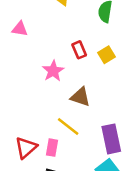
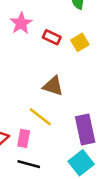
red rectangle: (79, 50) -> (52, 37), turned -42
pink star: (53, 71) -> (21, 23), moved

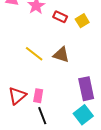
yellow line: (40, 117) -> (34, 54), moved
black line: (29, 164) -> (42, 116), turned 54

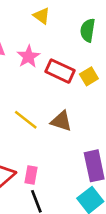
red rectangle: (60, 17) -> (60, 71), size x1.5

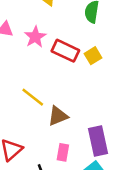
brown triangle: (61, 121) -> (58, 116), moved, turned -40
pink rectangle: (31, 175) -> (63, 152), moved

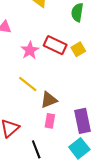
pink star: (35, 37) -> (30, 50), moved
pink rectangle: (63, 152) -> (50, 121), moved

